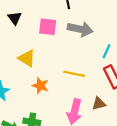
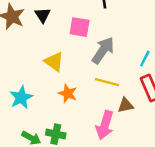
gray arrow: (80, 29) -> (103, 50), moved, turned -70
brown triangle: (99, 104) -> (126, 105), moved

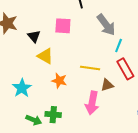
black triangle: (43, 15) -> (34, 36), moved
gray arrow: (103, 50) -> (106, 25), moved, turned 115

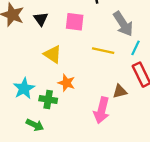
black triangle: (34, 36) -> (41, 19), moved
yellow line: (90, 68) -> (103, 51), moved
green cross: (53, 115) -> (48, 100), moved

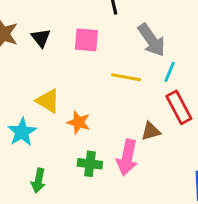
yellow triangle: (53, 54) -> (48, 101), moved
green cross: (48, 100) -> (90, 164), moved
green arrow: (35, 125) -> (38, 180), turned 78

